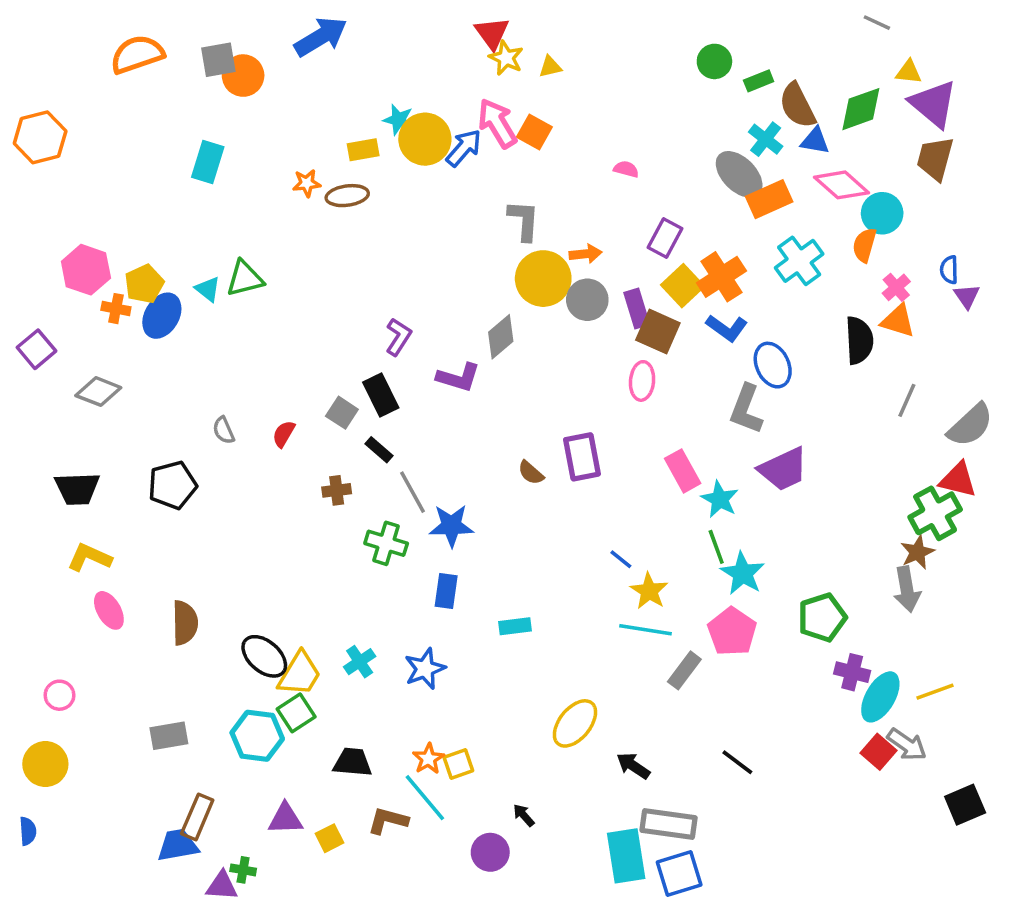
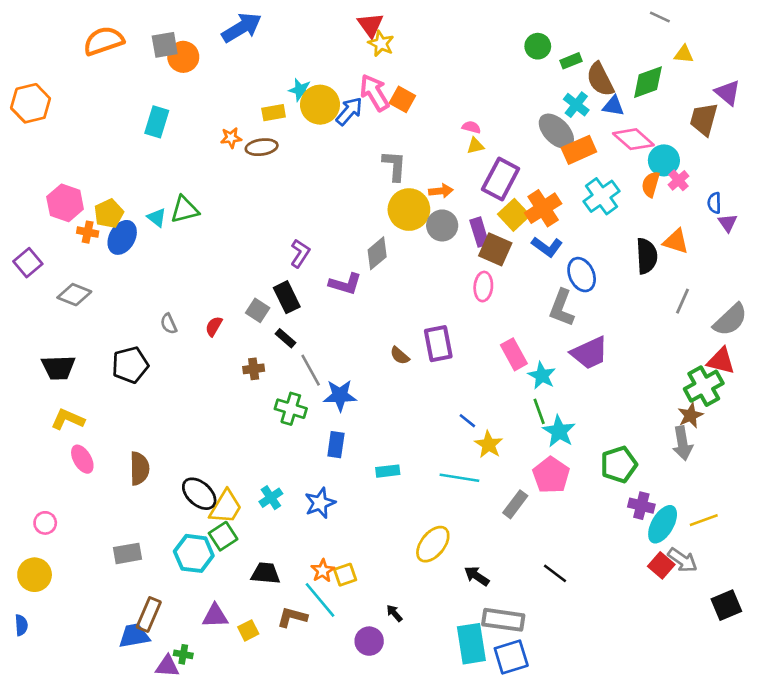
yellow triangle: (550, 67) -> (475, 146), moved
purple triangle: (933, 104) -> (728, 93), moved, size x0.7
purple rectangle: (665, 238) -> (501, 179), size x1.4
pink cross: (896, 287) -> (679, 180), moved
cyan line: (646, 630) -> (459, 478), moved

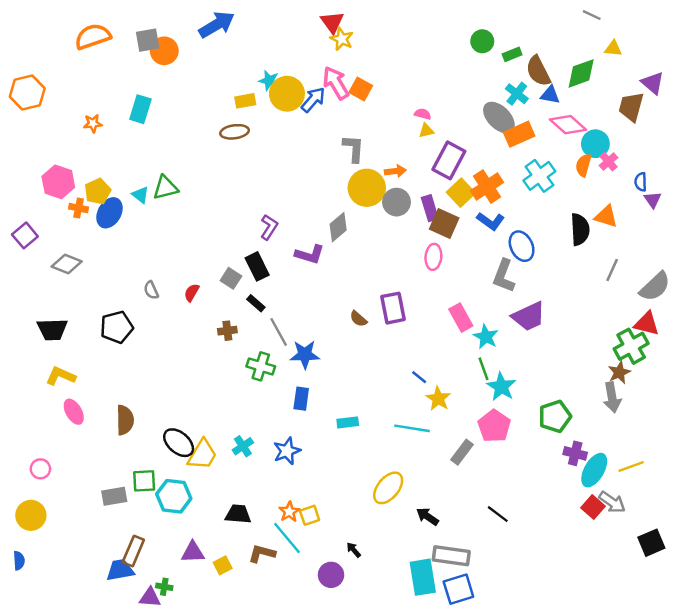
orange star: (231, 138) -> (93, 123), moved
green square: (223, 536) -> (144, 481), moved, turned 30

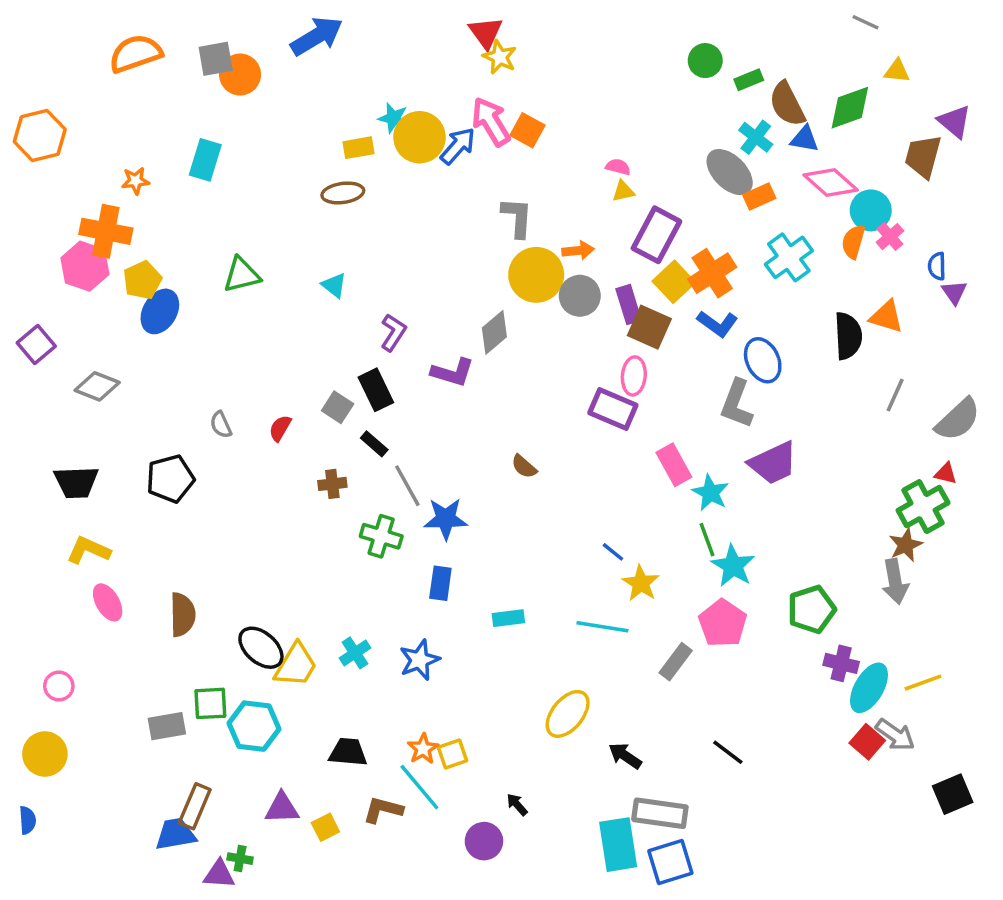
orange rectangle: (519, 134) -> (759, 196), size x0.7
cyan triangle: (140, 195) -> (334, 285), moved
orange cross: (79, 208) -> (106, 231), moved, size x1.8
purple rectangle: (393, 308) -> (613, 409), moved, turned -56
red triangle: (647, 324) -> (946, 473), size x0.6

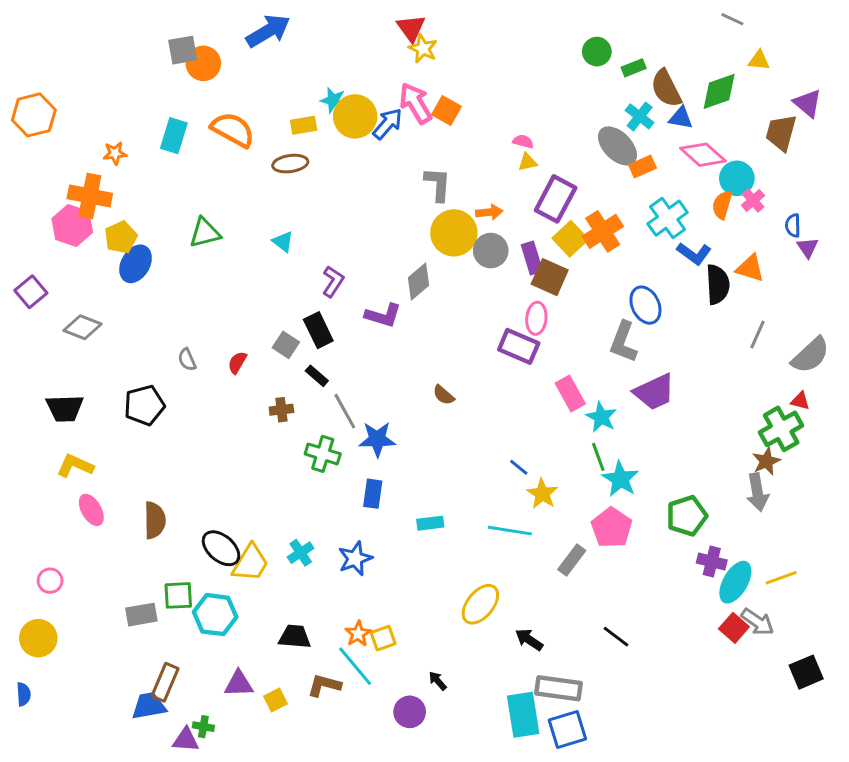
orange semicircle: (135, 54) -> (233, 130), moved, turned 48
blue L-shape: (717, 324) -> (694, 253), moved

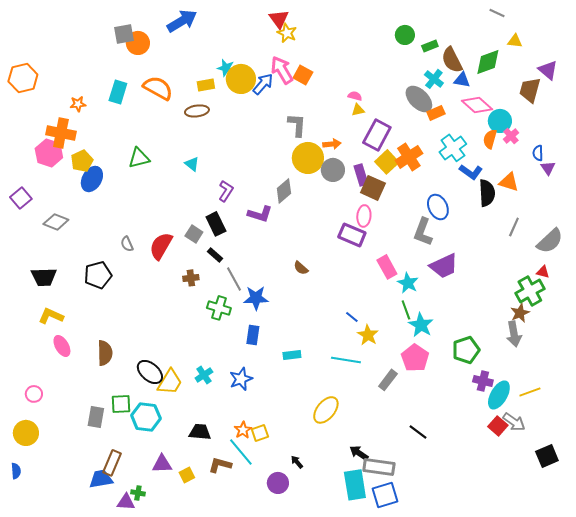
red semicircle: (237, 363) -> (161, 246), size x1.8
gray rectangle: (141, 615) -> (96, 417), turned -70
black arrow: (529, 640) -> (359, 453), moved

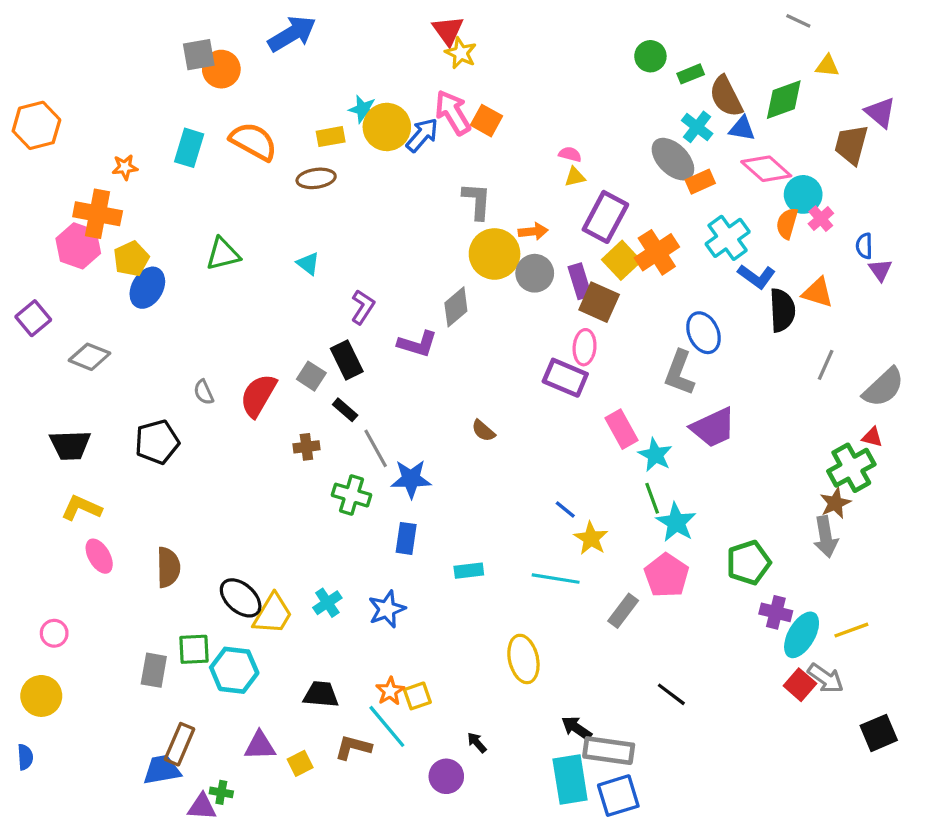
yellow ellipse: (326, 410) -> (523, 659), turned -52

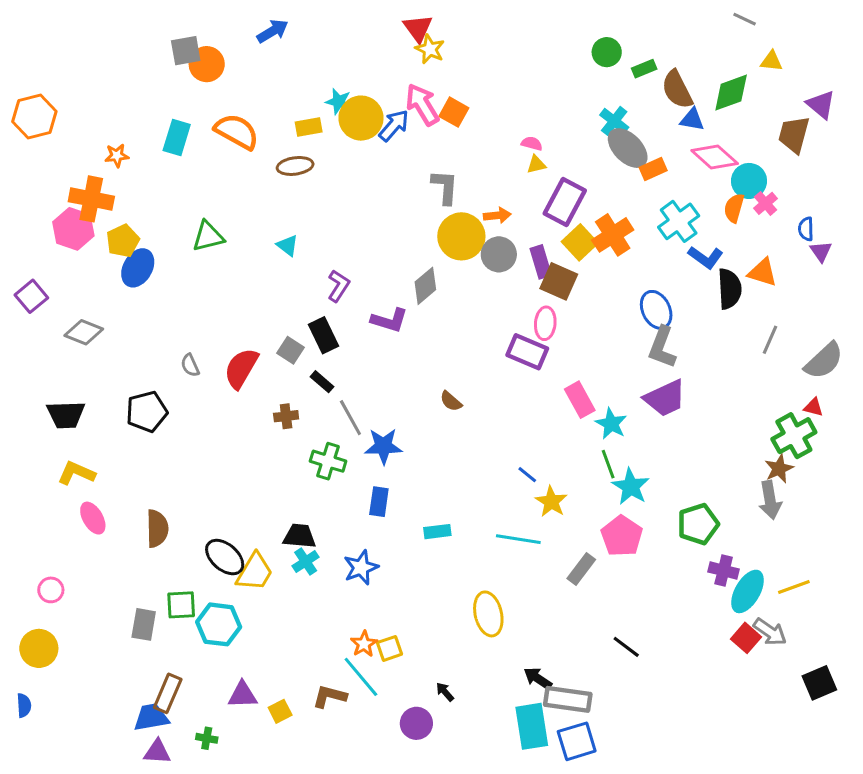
blue arrow: (292, 34) -> (273, 31), size x0.7
cyan cross: (697, 127) -> (614, 121), moved
gray L-shape: (679, 373) -> (662, 347), moved
black trapezoid: (321, 694) -> (300, 536), moved
purple triangle: (202, 807) -> (157, 752), moved

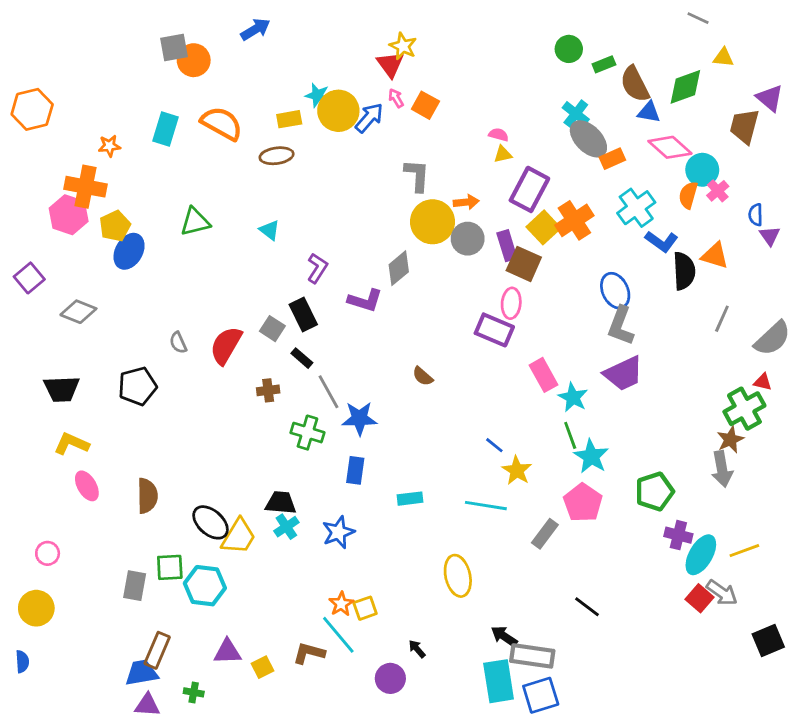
red triangle: (418, 28) -> (390, 64), moved
pink arrow: (422, 105) -> (396, 98), size x0.5

